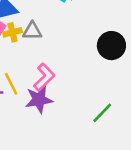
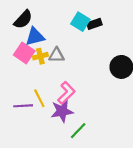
green line: (102, 113) -> (78, 131), moved

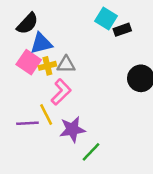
cyan square: (80, 22) -> (106, 18), moved
black rectangle: (94, 24) -> (122, 30), moved
pink L-shape: (66, 93) -> (61, 92), moved

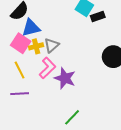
gray triangle: (66, 65) -> (51, 45), turned -42
yellow line: (46, 114) -> (20, 70), moved
purple star: (72, 129) -> (65, 78), moved, turned 30

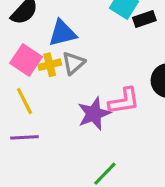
blue triangle: (31, 28) -> (62, 33), moved
pink L-shape: (47, 68) -> (124, 101), moved, turned 35
purple star: (65, 78) -> (94, 114), turned 30

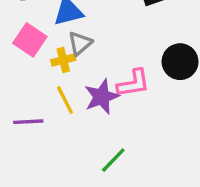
yellow cross: (50, 65) -> (63, 60), moved
yellow line: (24, 101) -> (65, 100), moved

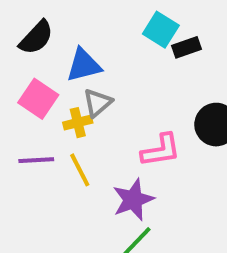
purple star: (102, 97) -> (133, 200), moved
purple line: (28, 122) -> (36, 160), moved

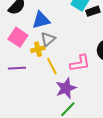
yellow line: (80, 170) -> (52, 66), moved

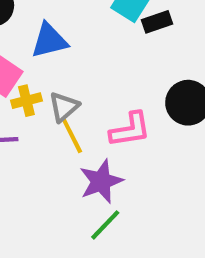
gray triangle: (48, 39) -> (64, 107), moved
yellow cross: (38, 49) -> (26, 101), moved

